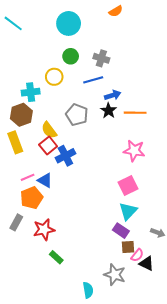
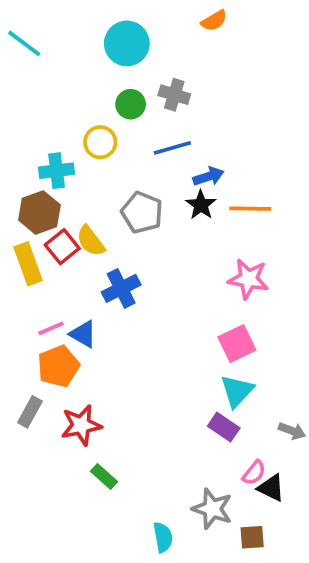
gray cross: (101, 58) -> (174, 95), moved
red square: (48, 145) -> (62, 247), moved
brown square: (128, 247) -> (252, 537), moved

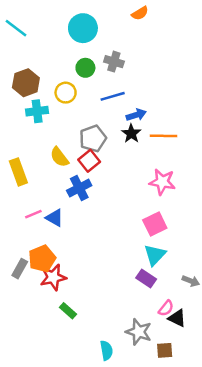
brown hexagon: (39, 212) -> (26, 83), moved
gray pentagon: (142, 212) -> (93, 138), turned 30
red square: (62, 247) -> (89, 161), moved
orange pentagon: (58, 366) -> (42, 259), moved

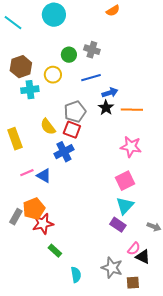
cyan circle: (83, 28) -> (54, 15), moved
red square: (89, 161) -> (72, 130), turned -30
cyan semicircle: (106, 350) -> (76, 275), moved

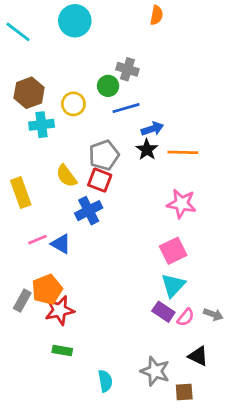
orange semicircle: (113, 11) -> (157, 15), turned -48
green circle: (69, 55) -> (108, 86), moved
pink semicircle: (134, 249) -> (186, 317), moved
green rectangle: (55, 251) -> (62, 350), moved, turned -32

